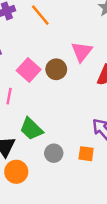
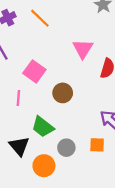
brown circle: (56, 69) -> (63, 93), moved
orange circle: (16, 172) -> (44, 166), moved

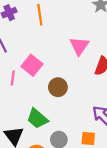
orange line: (40, 18) -> (40, 15), turned 35
pink line: (18, 98) -> (13, 78), moved

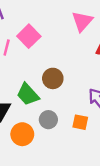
brown circle: (58, 87) -> (53, 78), moved

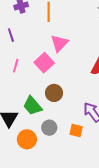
pink triangle: (82, 21) -> (59, 43), moved
pink square: (29, 36) -> (44, 63), moved

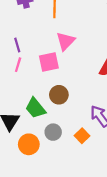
purple line: (11, 35) -> (17, 45), moved
pink square: (44, 63) -> (49, 62), turned 30
orange square: (76, 131) -> (82, 136), turned 32

